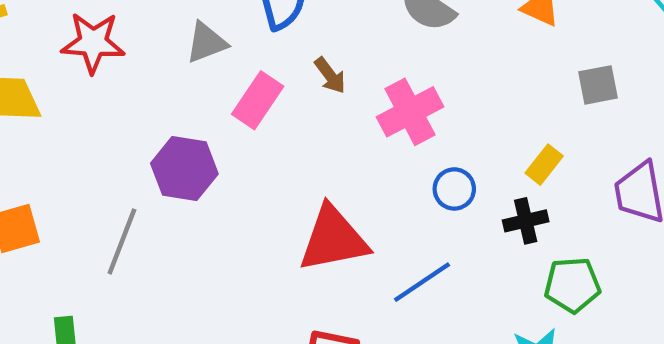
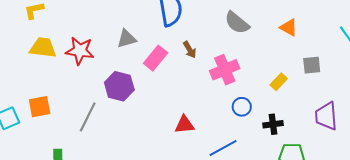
red star: (93, 43) -> (80, 51), moved
gray triangle: (206, 43) -> (127, 39), moved
yellow rectangle: (544, 165) -> (279, 82), moved
red triangle: (333, 239) -> (184, 125), size x0.6

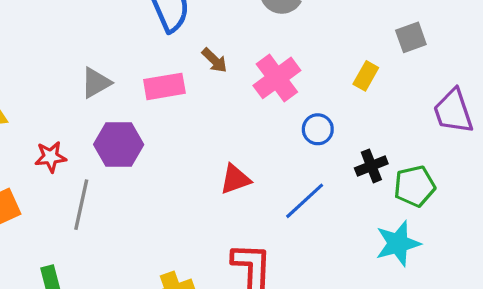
gray triangle: (127, 39) -> (96, 83), moved
red star: (80, 51) -> (51, 157), moved, size x0.7
pink rectangle: (156, 58) -> (164, 86), turned 55
black cross: (273, 124) -> (371, 166), moved

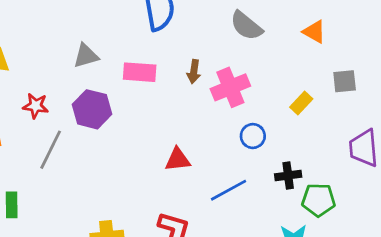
brown arrow: (215, 60) -> (194, 72), moved, turned 40

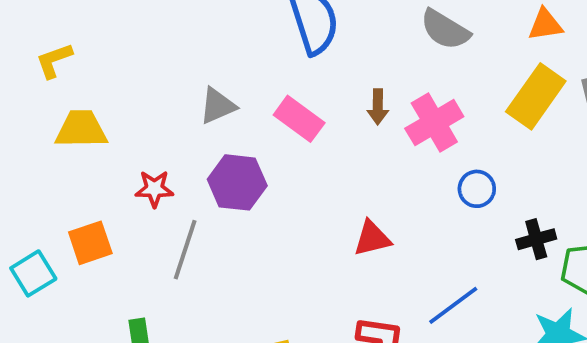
orange triangle: (314, 32) -> (545, 25), turned -30
pink rectangle: (140, 72) -> (299, 119), turned 40
yellow rectangle: (301, 103) -> (536, 96), moved, size x1.8
blue line: (228, 190) -> (453, 305), moved

